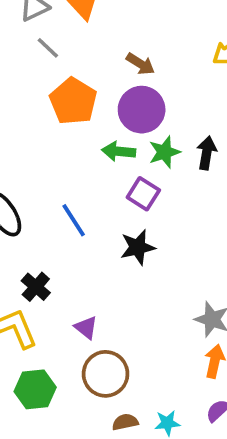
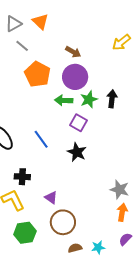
black star: (138, 247) -> (77, 152), turned -30
black cross: (36, 287) -> (22, 177), turned -35

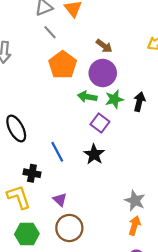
blue line: (41, 139) -> (57, 152), moved

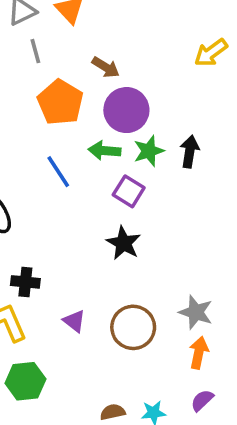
gray line: (50, 32) -> (35, 51), turned 32
brown arrow: (104, 46) -> (106, 67), moved
blue line: (57, 152) -> (58, 172), moved
brown circle: (69, 228) -> (133, 327), moved

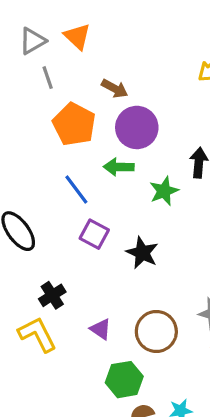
green star: (149, 151) -> (164, 191), moved
purple square: (129, 191) -> (94, 234), moved
black cross: (25, 282) -> (52, 295), turned -35
green hexagon: (25, 381) -> (124, 380), moved

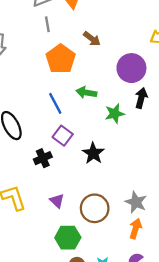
purple circle: (137, 127) -> (131, 68), moved
black cross: (52, 295) -> (43, 158), moved

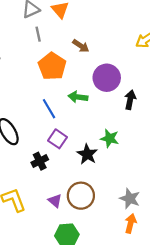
purple circle: (131, 68) -> (107, 78), moved
green star: (115, 114) -> (110, 138), moved, turned 30
brown circle: (95, 208) -> (81, 196), moved

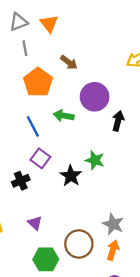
brown circle: (81, 196) -> (79, 244), moved

